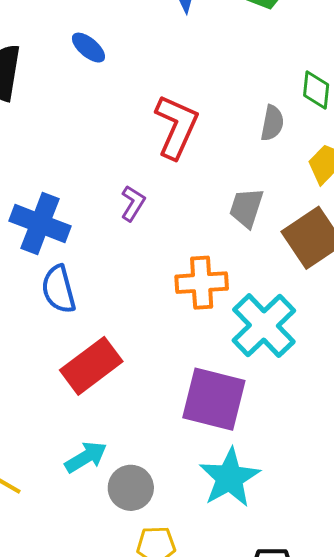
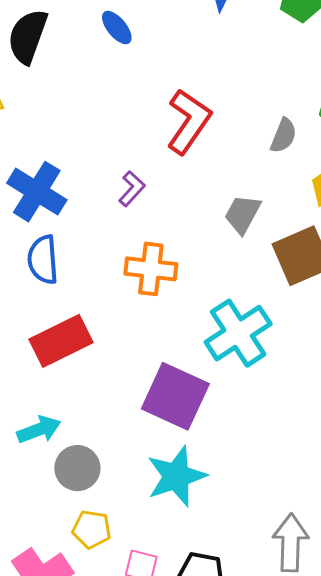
orange cross: (202, 283) -> (151, 269), moved

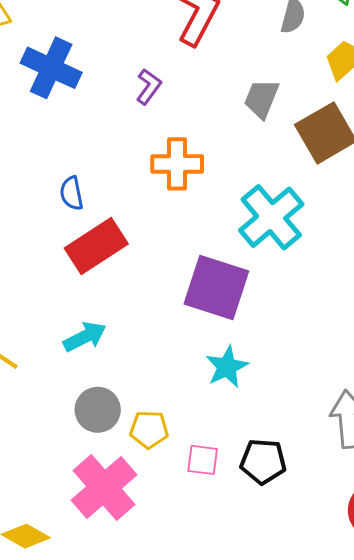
blue cross: (37, 192) -> (51, 68), moved
blue semicircle: (43, 260) -> (72, 193), moved, size x0.7
gray circle: (77, 468) -> (98, 410), moved
cyan star: (176, 476) -> (227, 367), size x0.7

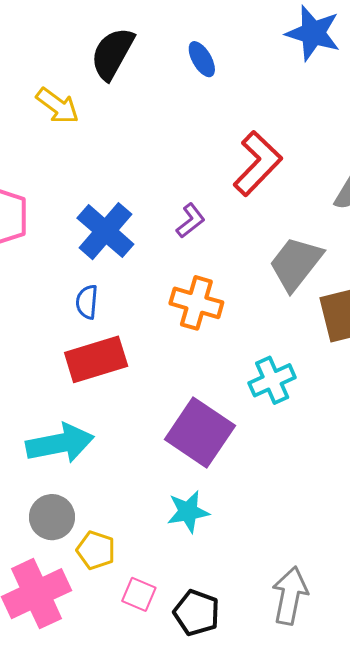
blue cross: (51, 68) -> (105, 231), moved
gray trapezoid: (262, 99) -> (296, 264), size x1.4
cyan cross: (271, 217) -> (272, 380), size x0.7
cyan arrow: (85, 337) -> (60, 443), size x1.5

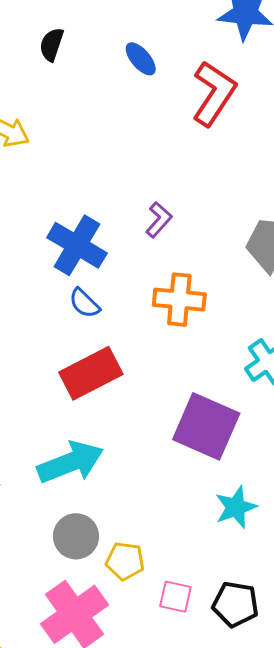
black semicircle: (112, 54) -> (52, 44), moved, size x0.6
red L-shape: (258, 163) -> (214, 93), moved
blue semicircle: (87, 302) -> (84, 303), moved, turned -40
cyan star: (188, 512) -> (236, 507), moved

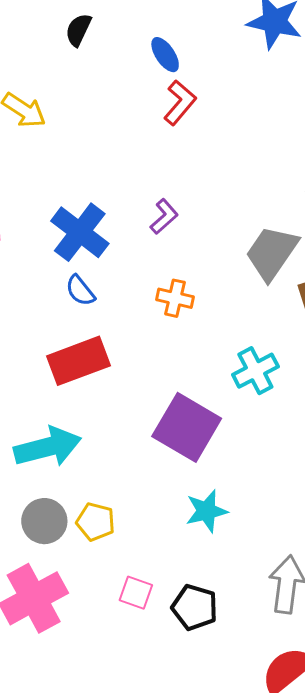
red L-shape: (214, 93) -> (180, 103), moved, size x0.7
orange cross: (179, 300) -> (175, 298), size x0.7
yellow pentagon: (125, 561) -> (96, 522), moved

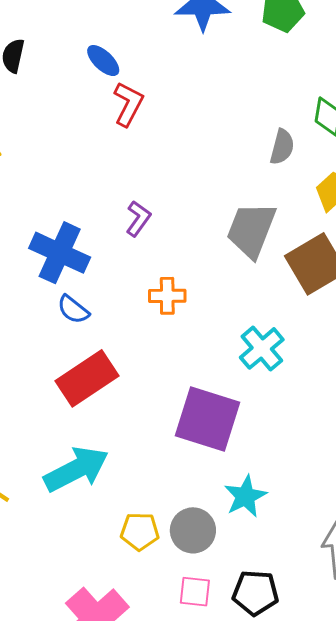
gray circle: (44, 521) -> (193, 530), moved

